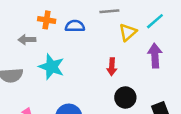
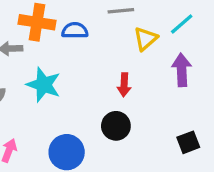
orange cross: (47, 20) -> (37, 22), size x1.5
black circle: (125, 97) -> (116, 126), moved

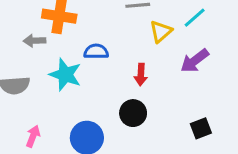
blue semicircle: (75, 30) -> (96, 51), moved
purple arrow: (182, 70) -> (195, 61), turned -124

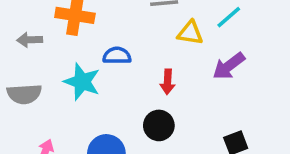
yellow triangle: (161, 31) -> (190, 33), turned 50
gray arrow: (35, 41) -> (30, 40), moved

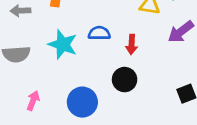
blue semicircle: (117, 56) -> (99, 33), moved

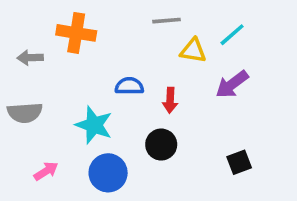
cyan star: (63, 44) -> (94, 125), moved
pink arrow: (33, 101) -> (46, 171), turned 36

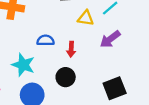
black square: (239, 162) -> (115, 88), size x1.5

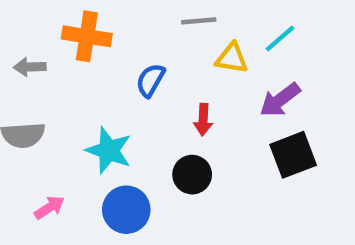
blue semicircle: (46, 40) -> (150, 80), moved, turned -60
black square: (115, 88) -> (293, 155), moved

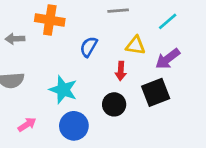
yellow triangle: (232, 58) -> (136, 45), moved
black square: (293, 155) -> (156, 92), moved

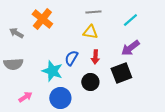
orange cross: (50, 20) -> (42, 19), turned 30
gray arrow: (15, 39) -> (16, 33), turned 32
yellow triangle: (136, 45) -> (90, 32), moved
blue semicircle: (89, 47) -> (71, 58), moved

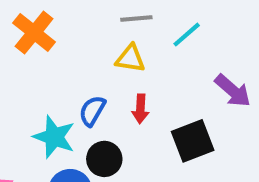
cyan line: (130, 20) -> (187, 35), moved
purple arrow: (130, 48) -> (233, 91), moved, turned -102
black circle: (90, 82) -> (104, 159), moved

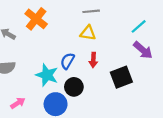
cyan line: (187, 35) -> (139, 26), moved

